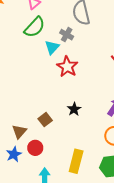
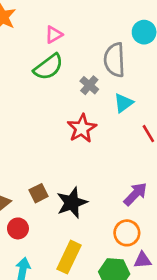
cyan triangle: (52, 47) -> (123, 103), moved
black star: (74, 109) -> (72, 203), moved, size x1.6

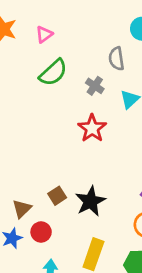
pink triangle: (54, 35) -> (44, 34), moved
gray semicircle: (115, 60) -> (116, 59), size x0.7

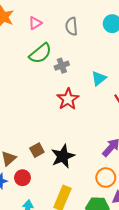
gray semicircle: (116, 59) -> (72, 26), moved
gray cross: (95, 86) -> (62, 66), moved, turned 32

